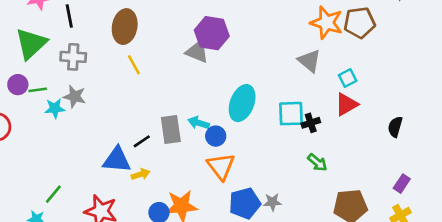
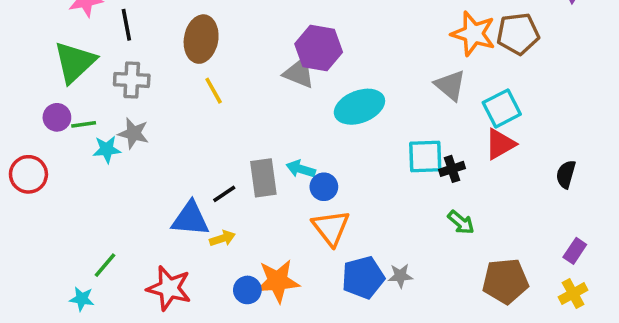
cyan square: (348, 78) -> (502, 108), size x1.5
cyan ellipse: (242, 103) -> (359, 107), moved, turned 48

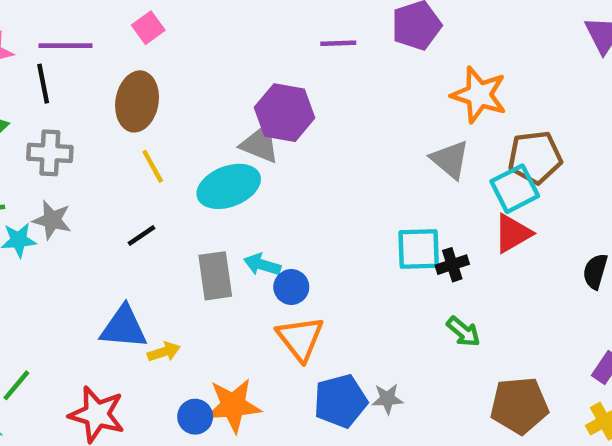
brown pentagon: (518, 34) -> (535, 157), moved
cyan ellipse: (359, 107) -> (229, 186), moved
black line: (224, 194) -> (141, 236), moved

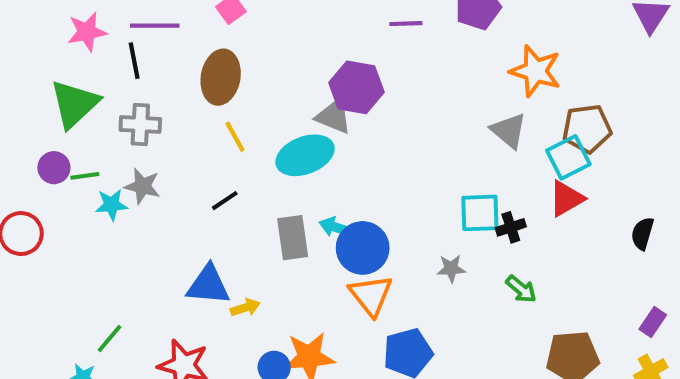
blue circle: (291, 287) -> (363, 248), size x1.6
gray star: (387, 399) -> (451, 269), moved

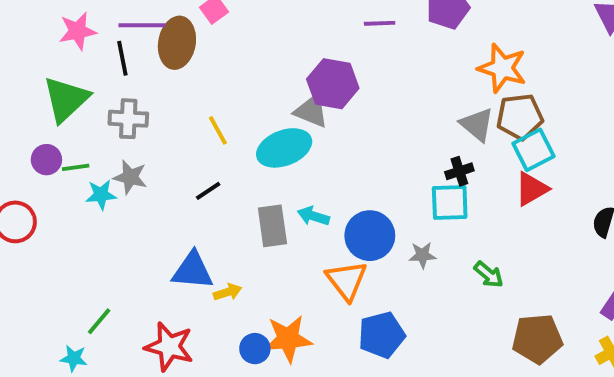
brown ellipse: (221, 77) -> (177, 43), moved
brown pentagon: (587, 129) -> (520, 117), moved
black cross: (511, 227) -> (459, 171), moved
blue circle: (363, 248) -> (370, 236), moved

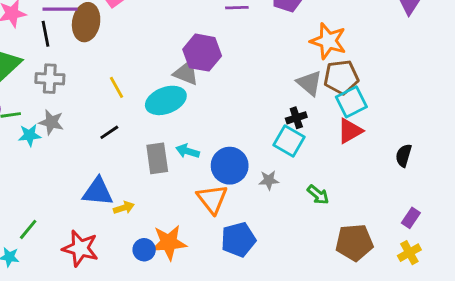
cyan square: (450, 202) -> (289, 141), turned 32

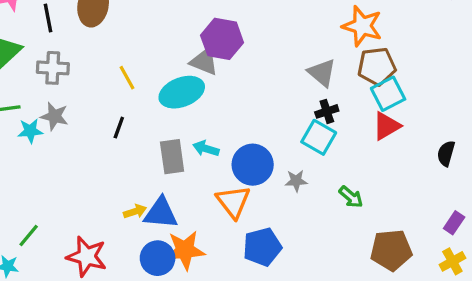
gray triangle: (309, 83) -> (322, 73), moved
black line: (109, 132) -> (119, 128), turned -36
blue triangle: (98, 192) -> (161, 213), moved
blue circle: (144, 250) -> (158, 258), size x1.4

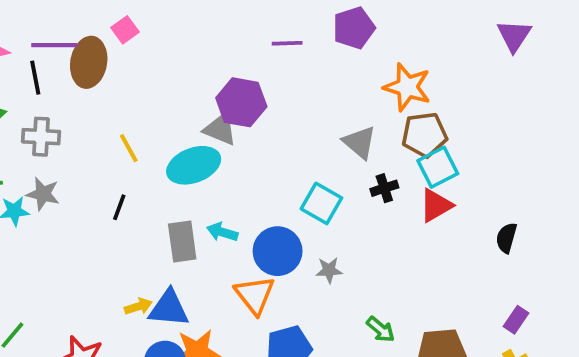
black cross: (327, 111) -> (384, 188), moved
cyan square: (319, 137) -> (321, 203), moved
green arrow: (351, 197) -> (381, 329), moved

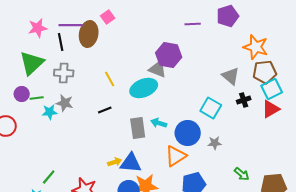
black line: (119, 207) -> (105, 110), turned 48
orange triangle: (255, 295) -> (176, 156), turned 35

